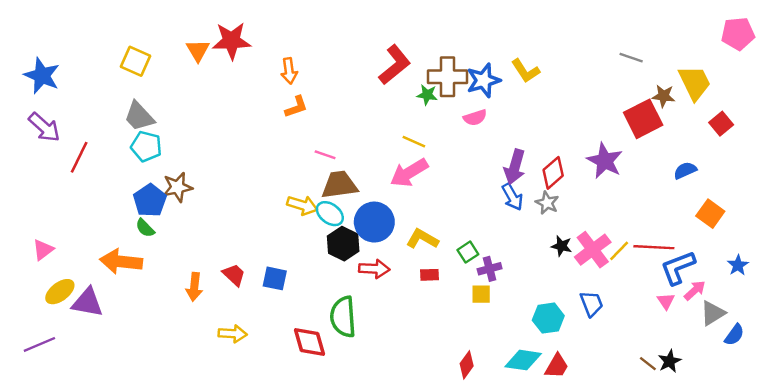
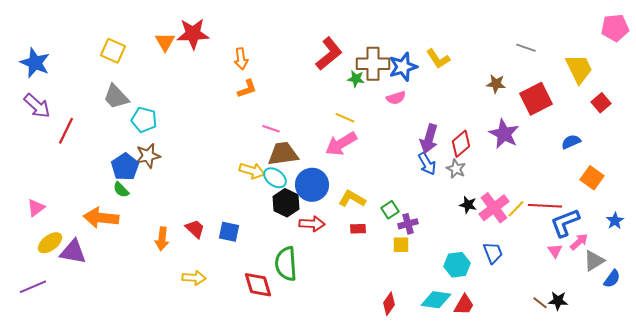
brown star: (664, 96) -> (496, 84), moved
cyan pentagon: (146, 146) -> (144, 120), moved
black star: (670, 361) -> (558, 301), turned 30

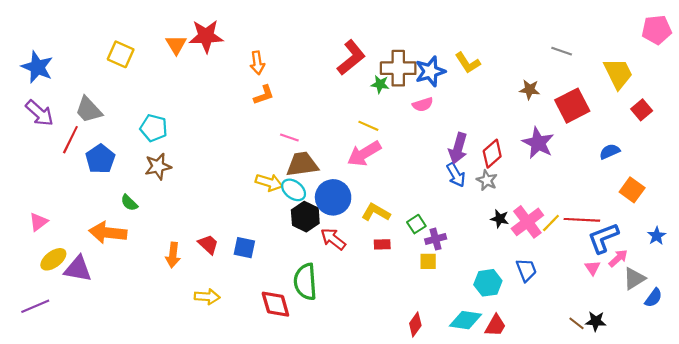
gray trapezoid: (116, 97) -> (89, 110), moved
blue pentagon: (125, 167) -> (100, 159), moved
red arrow: (312, 224) -> (333, 239), turned -145

